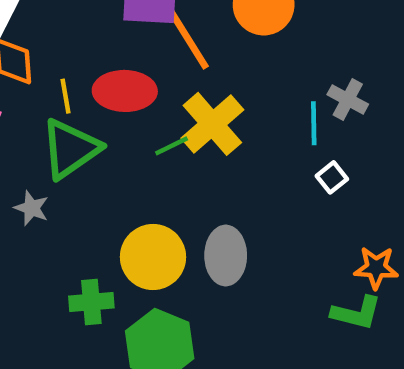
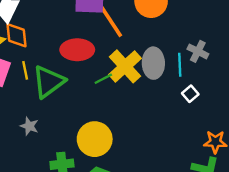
yellow line: (66, 96) -> (25, 70), moved
gray star: (32, 208) -> (29, 126), moved
gray ellipse: (226, 256) -> (153, 63), moved

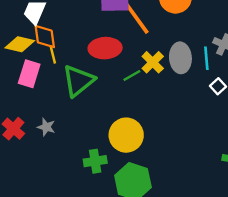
yellow cross: (125, 66) -> (153, 62), size x0.7
yellow line: (25, 70) -> (53, 54), moved
gray star: (29, 126) -> (46, 127), moved

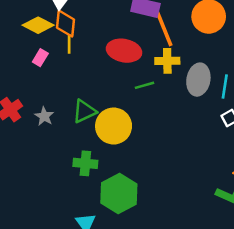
yellow cross: (153, 62) -> (167, 61), moved, turned 30
pink rectangle: (29, 74) -> (40, 58), size x0.6
green triangle: (78, 81) -> (84, 111), moved, size x0.7
yellow circle: (126, 135) -> (114, 126), moved

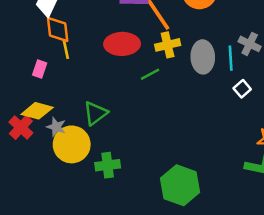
yellow diamond: (38, 25) -> (37, 111), moved
yellow circle: (114, 126) -> (72, 144), moved
green hexagon: (119, 193) -> (180, 185), moved

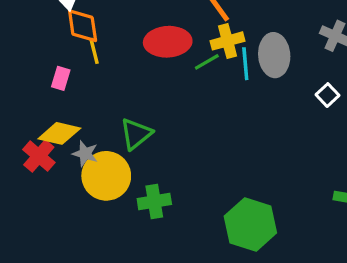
cyan line: (231, 58) -> (245, 64), moved
green line: (150, 74) -> (207, 62), moved

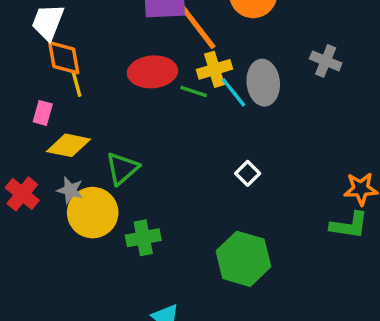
green line: (207, 62) -> (194, 92), turned 50
cyan line: (245, 64) -> (234, 92), turned -32
white square: (327, 95) -> (248, 173), moved
yellow diamond: (59, 133) -> (69, 145), moved

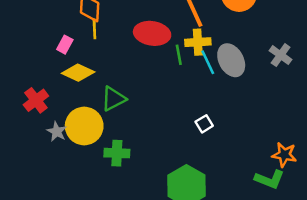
gray ellipse: (263, 83) -> (231, 60), turned -36
green line: (194, 92) -> (179, 55), turned 48
gray star: (70, 190) -> (57, 132), moved

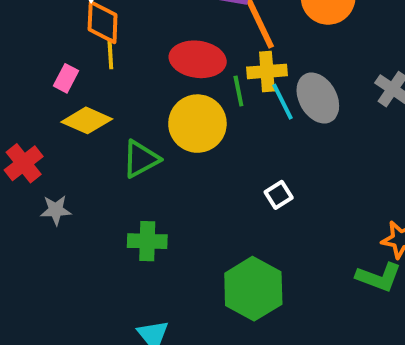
yellow circle: (84, 126) -> (197, 124), moved
gray star: (57, 132) -> (56, 210), turned -30

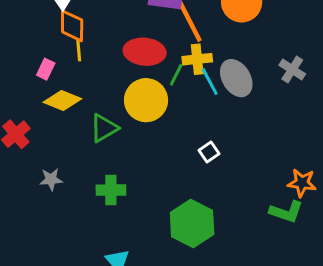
green line: (238, 91) -> (176, 75), turned 40
gray star: (56, 210) -> (51, 179), moved

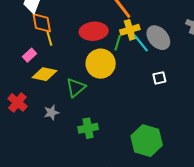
pink rectangle: (46, 69) -> (29, 55), turned 32
white square: (209, 152) -> (159, 78), moved, turned 32
gray star: (51, 179) -> (51, 112), moved

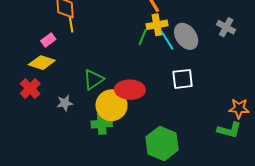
red ellipse: (94, 31) -> (130, 90), moved
yellow circle: (101, 64) -> (112, 105), moved
yellow diamond: (44, 74) -> (42, 63), moved
white square: (159, 78) -> (183, 79), size x1.5

